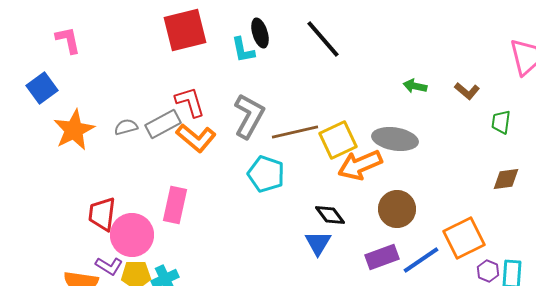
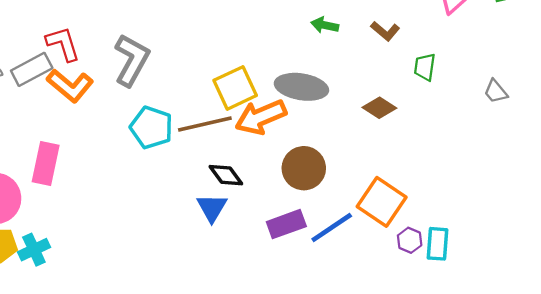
brown line: (295, 132) -> (205, 124), moved
brown diamond: (506, 179) -> (379, 108), moved, turned 40
orange square: (464, 238) -> (382, 202), turned -30

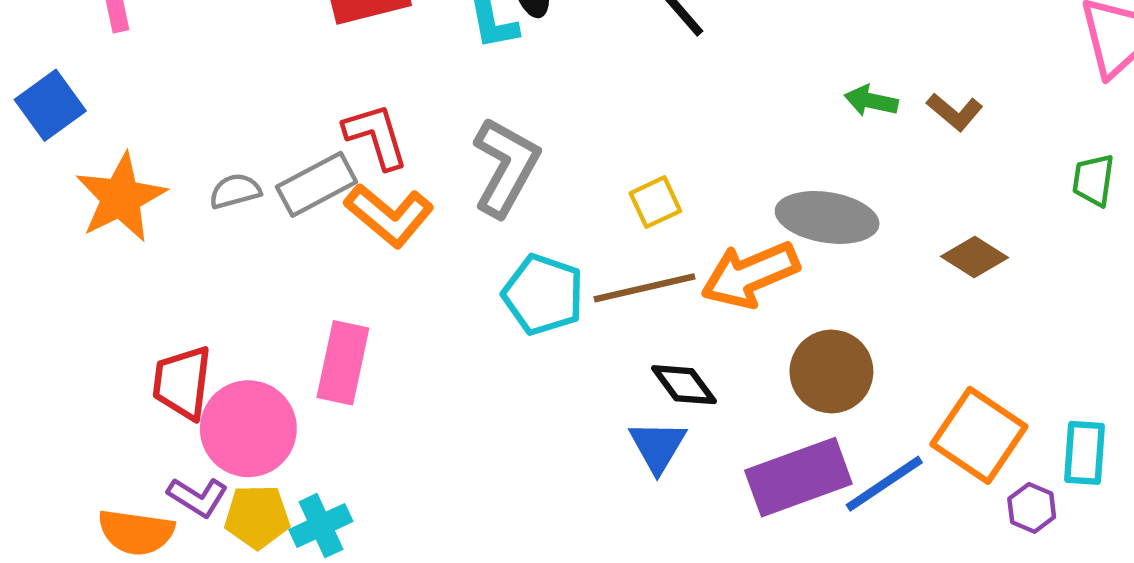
brown L-shape: (385, 31) -> (955, 112), moved
green trapezoid: (425, 67) -> (1093, 180), moved
yellow square: (235, 88) -> (655, 202), moved, size x0.6
purple rectangle: (286, 224) -> (798, 477), size x1.4
cyan rectangle: (438, 244) -> (1085, 453), moved

